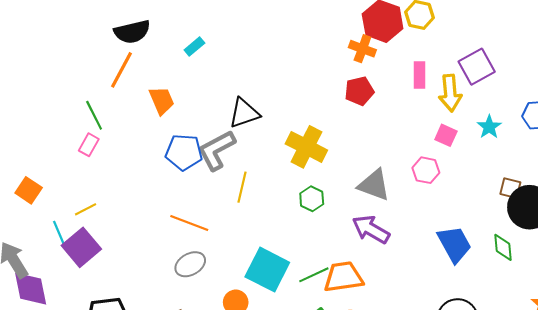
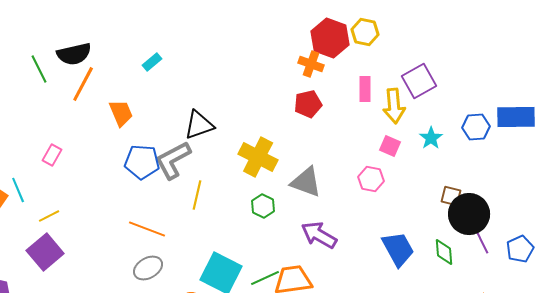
black semicircle: (132, 32) -> (74, 54), moved
green line: (94, 115) -> (39, 69), moved
gray triangle: (374, 185) -> (306, 182), moved
cyan line: (59, 234) -> (18, 190), moved

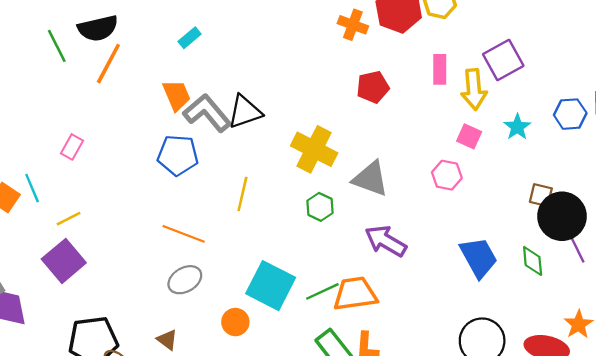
orange cross: (311, 64) -> (353, 25), moved
orange trapezoid: (121, 113) -> (177, 95), moved
gray L-shape: (173, 160) -> (207, 113), moved, turned 78

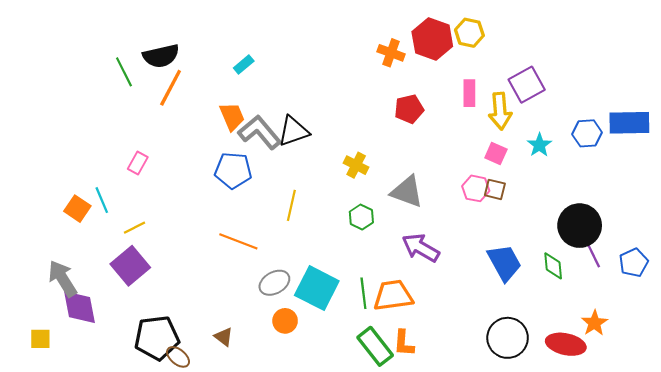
yellow cross: (314, 149) -> (356, 165), size x0.6
brown square: (541, 195) -> (495, 189), moved
gray ellipse: (185, 280) -> (274, 283), moved
green line: (322, 291) -> (363, 293), turned -72

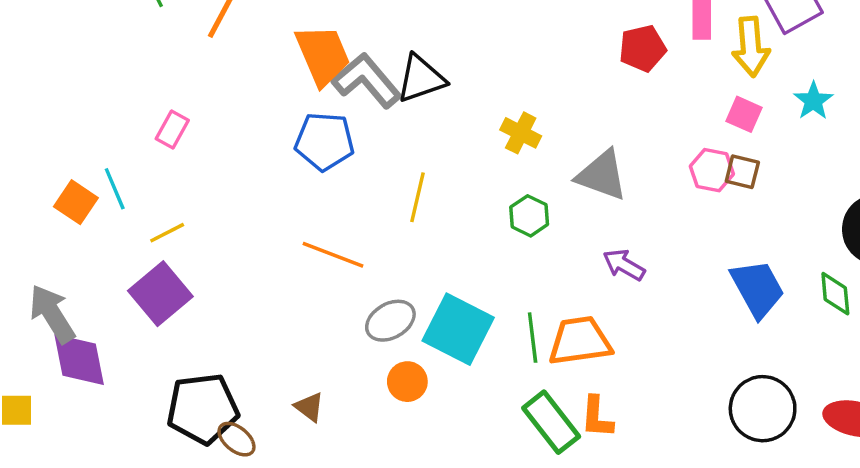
red pentagon: (409, 109) -> (642, 48), moved
orange trapezoid: (232, 116) -> (323, 55), size x1.4
purple arrow: (421, 248) -> (624, 265), size x0.7

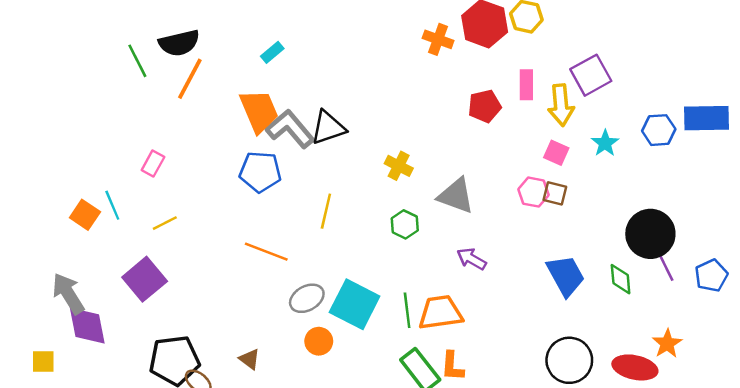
yellow line: (167, 233) -> (165, 223), moved

